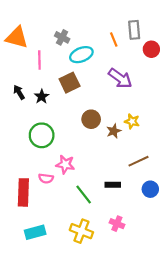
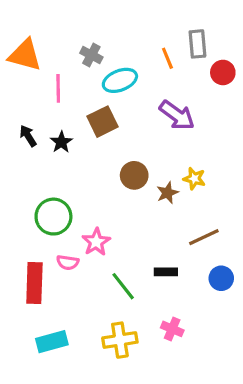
green circle: (42, 135) -> (53, 217), moved
pink star: (65, 164) -> (96, 242), turned 30
yellow cross: (81, 231) -> (120, 340), turned -30

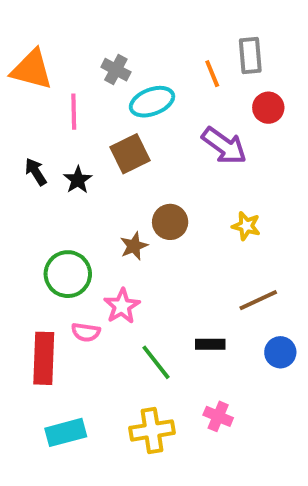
red circle: (223, 72) -> (268, 108), moved
brown star: (167, 193) -> (134, 246), moved

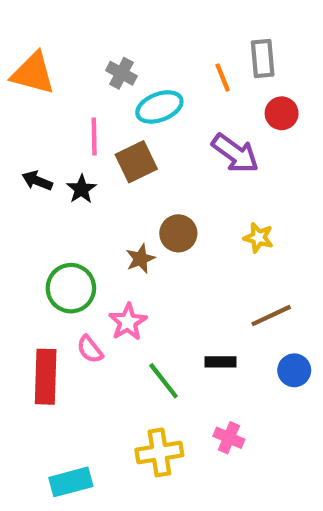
pink line: (74, 112) -> (94, 136), moved
black arrow: (36, 172) -> (37, 181), turned -36
pink semicircle: (86, 332) -> (90, 349), turned 44
cyan rectangle: (66, 432) -> (71, 482), moved

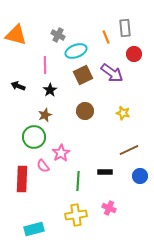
brown square: (136, 162) -> (83, 75), moved
black star: (81, 189) -> (50, 90), moved
brown star: (140, 259) -> (45, 115), moved
green line: (164, 381) -> (78, 181), turned 42

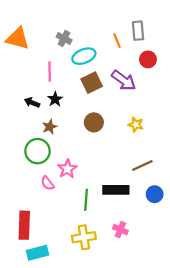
black arrow: (18, 86) -> (32, 103), moved
black rectangle: (105, 172) -> (116, 190), size x1.6
red rectangle: (22, 179) -> (24, 225), moved

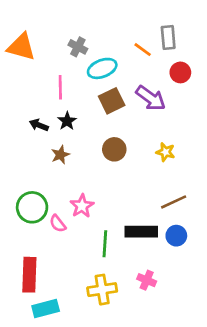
orange line: (117, 41) -> (143, 50), turned -32
green circle: (37, 151) -> (32, 207), moved
blue circle: (155, 194) -> (176, 236), moved

